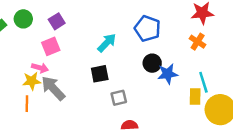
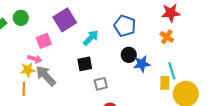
purple square: (57, 21) -> (65, 20), moved, size x1.6

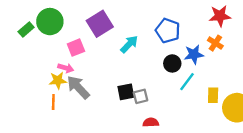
green circle: (21, 18) -> (50, 22), size x1.5
black square: (85, 64) -> (126, 92), moved
blue star: (142, 64) -> (194, 54), moved
cyan line: (172, 71) -> (187, 82), moved, turned 54

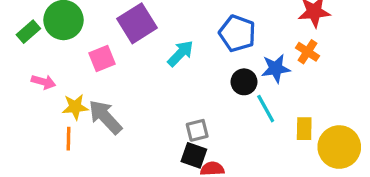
pink arrow: (66, 68) -> (43, 82), moved
cyan line: (187, 82) -> (266, 109), turned -66
black square: (126, 92) -> (194, 155), moved, turned 30

